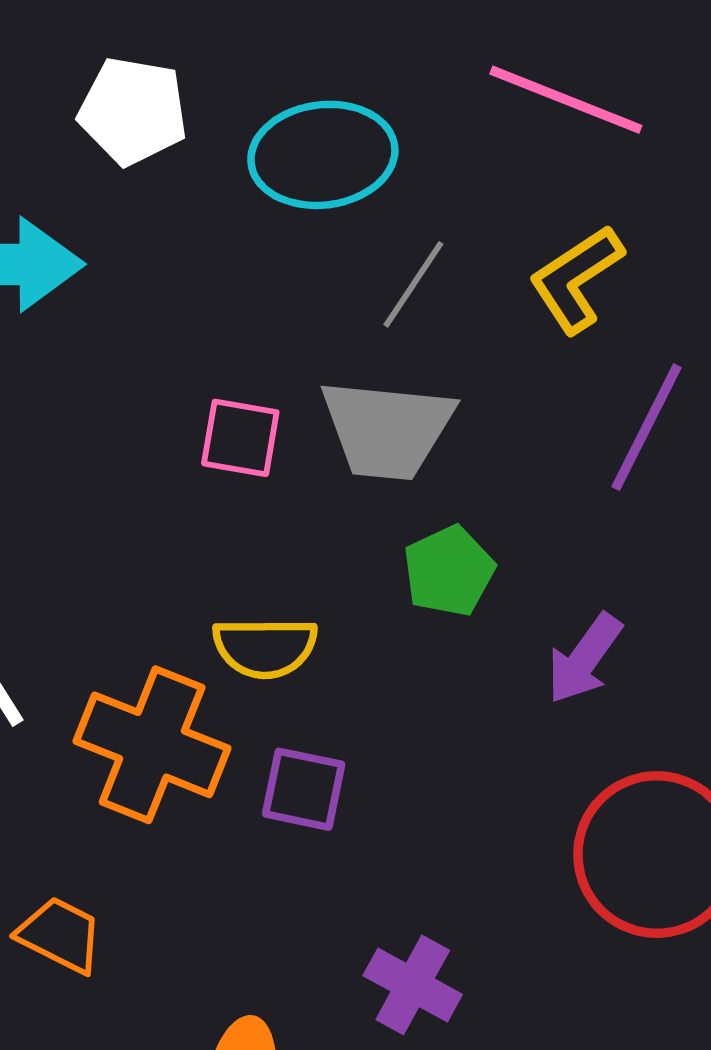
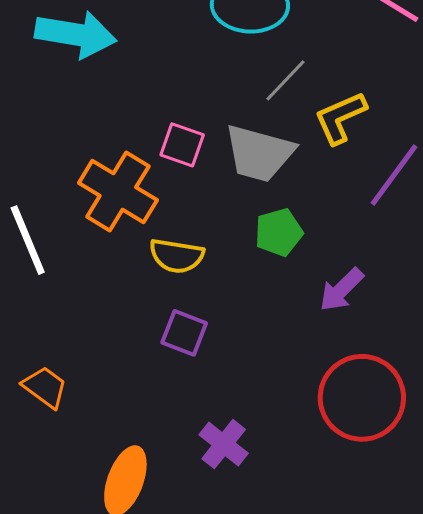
yellow L-shape: (576, 279) -> (340, 118), moved
orange cross: (152, 745) -> (118, 192), moved

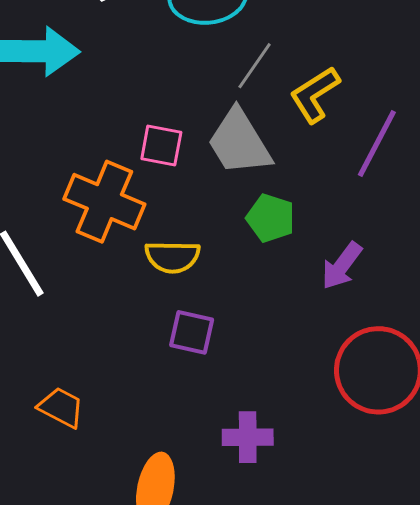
gray trapezoid: (259, 153) -> (239, 142), turned 52
green pentagon: (279, 232) -> (271, 218), turned -30
purple cross: (224, 444) -> (248, 437), turned -30

